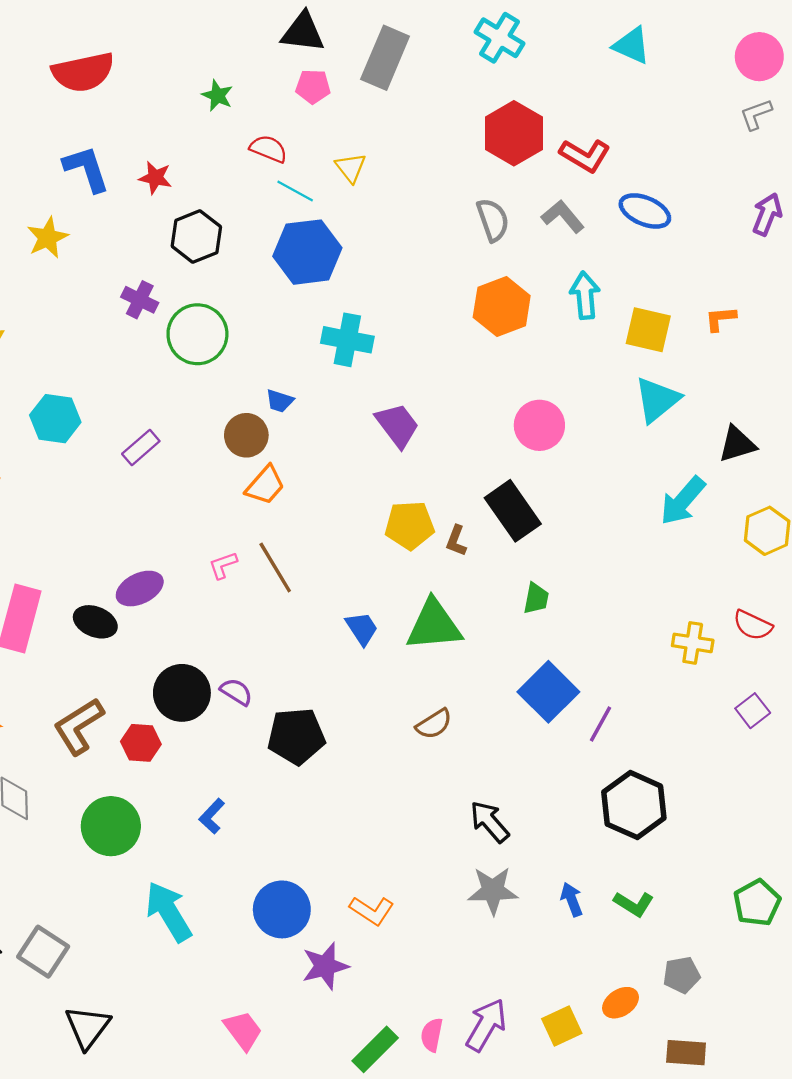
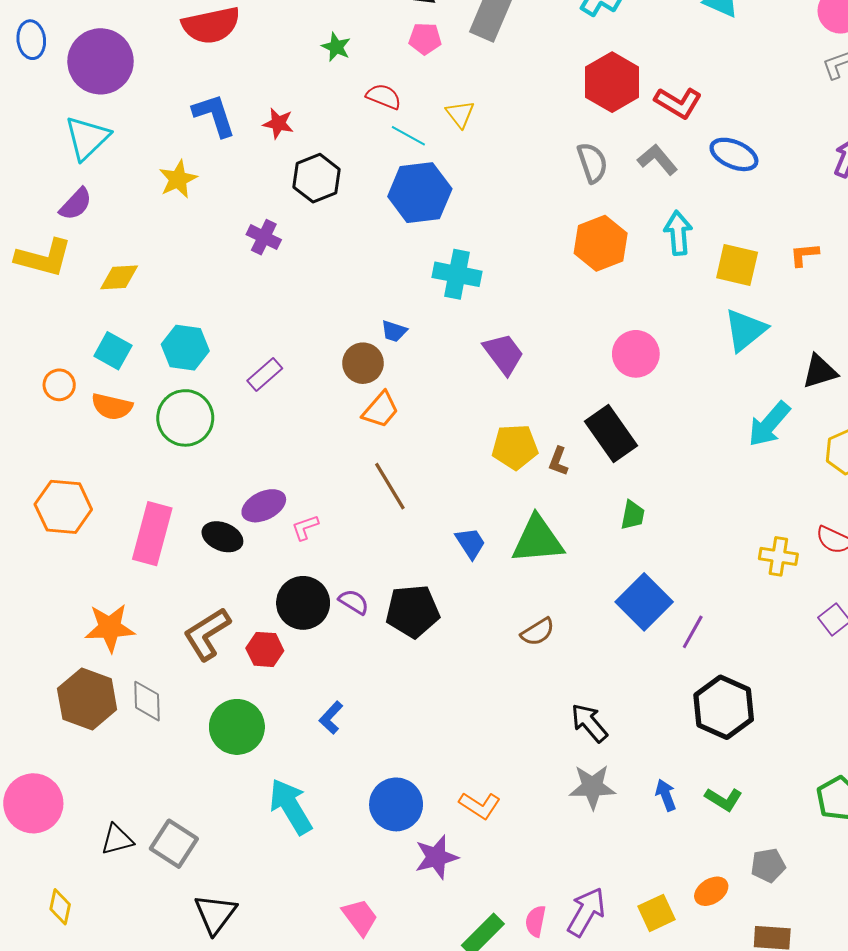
green circle: (197, 334) -> (185, 418), moved
pink L-shape: (223, 565) -> (305, 527), moved
black pentagon: (296, 736) -> (413, 611), moved

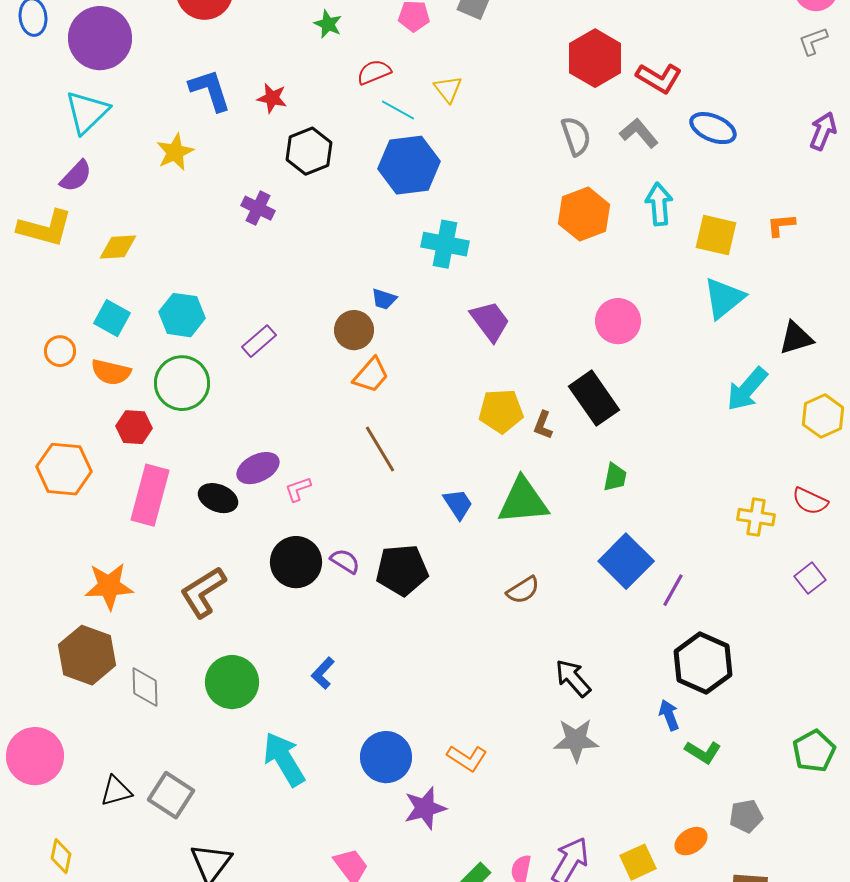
red semicircle: (384, 97) -> (374, 72), turned -44
red hexagon: (265, 649) -> (134, 427), moved
gray diamond: (147, 701) -> (145, 687), moved
blue arrow: (666, 795) -> (669, 715), moved

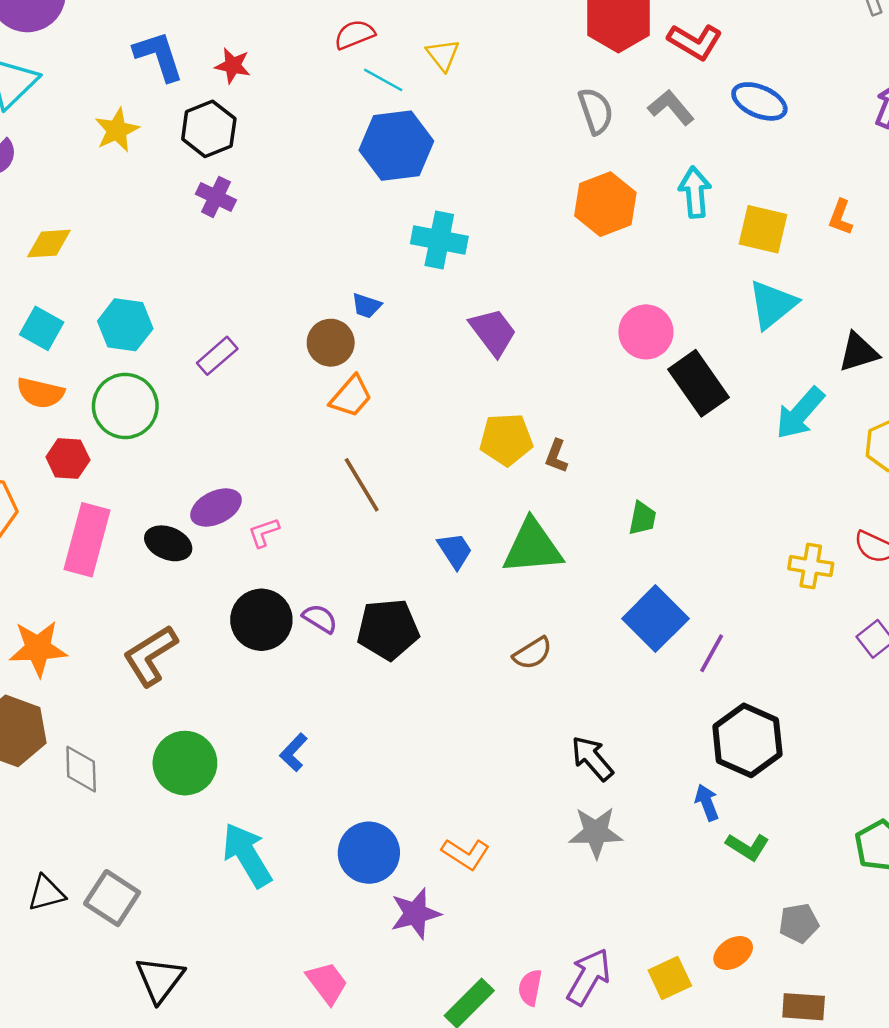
black hexagon: (309, 151) -> (209, 129), moved
orange L-shape: (781, 225) -> (841, 217), turned -64
black rectangle: (594, 398) -> (698, 383), moved

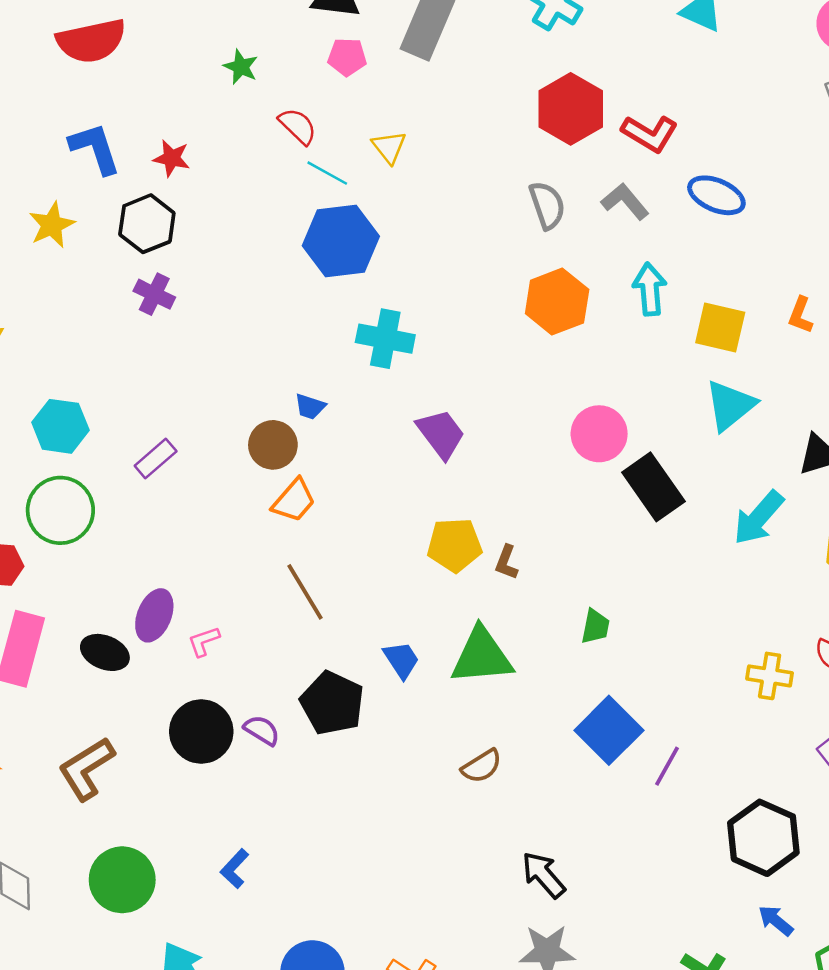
red semicircle: (355, 35) -> (298, 126), turned 66
purple ellipse: (216, 507) -> (154, 615), turned -42
black pentagon: (388, 629) -> (332, 703), moved, turned 30
black hexagon: (747, 740) -> (763, 838), moved
blue arrow: (707, 802) -> (776, 921), moved, turned -30

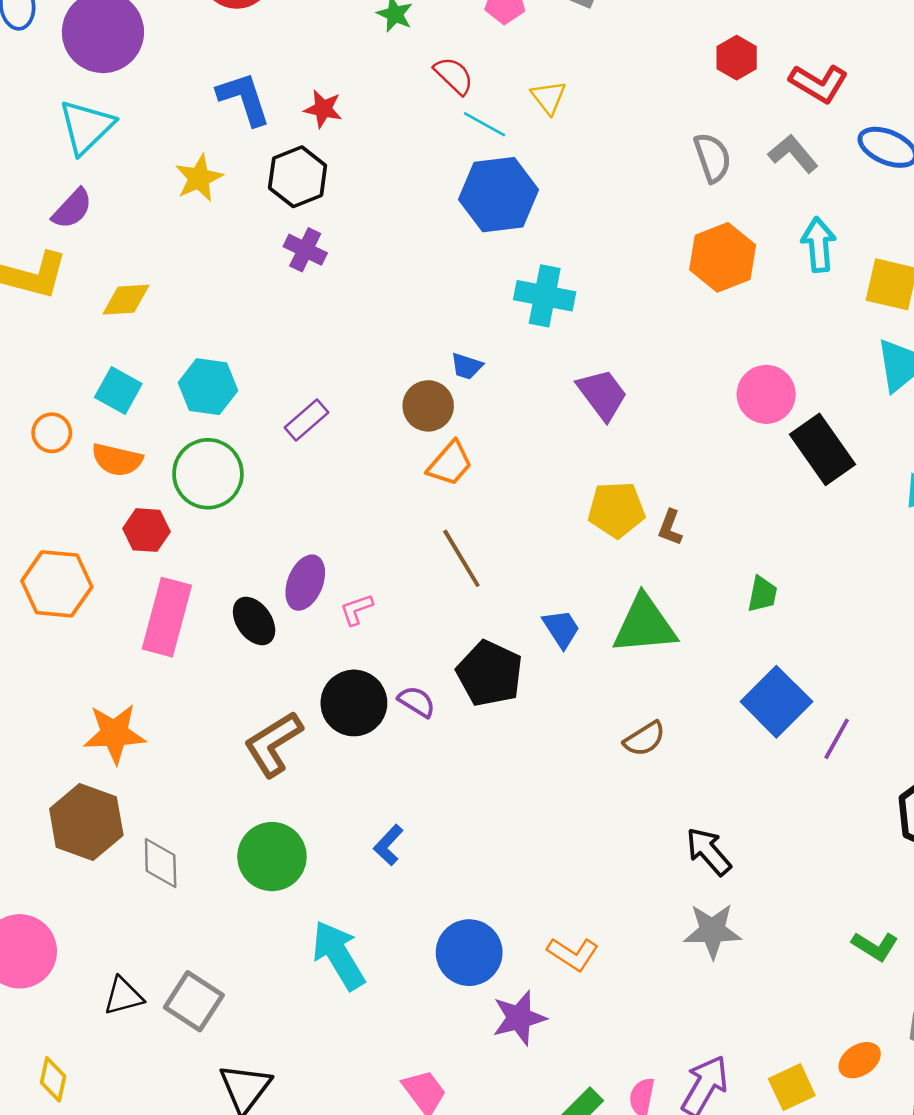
red hexagon: (571, 109) -> (737, 58), size x0.6
black ellipse: (105, 652) -> (254, 621), turned 33
brown L-shape: (86, 769) -> (273, 744), moved

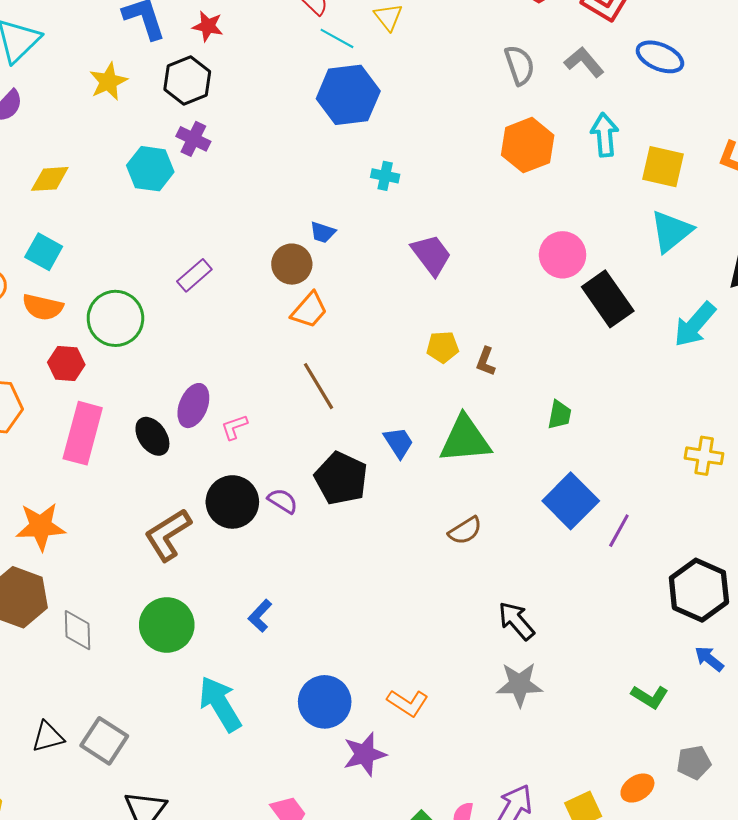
cyan cross: (545, 296) -> (385, 176), size x0.6
cyan hexagon: (208, 387) -> (150, 169), moved
yellow pentagon: (616, 510) -> (443, 347), size x0.7

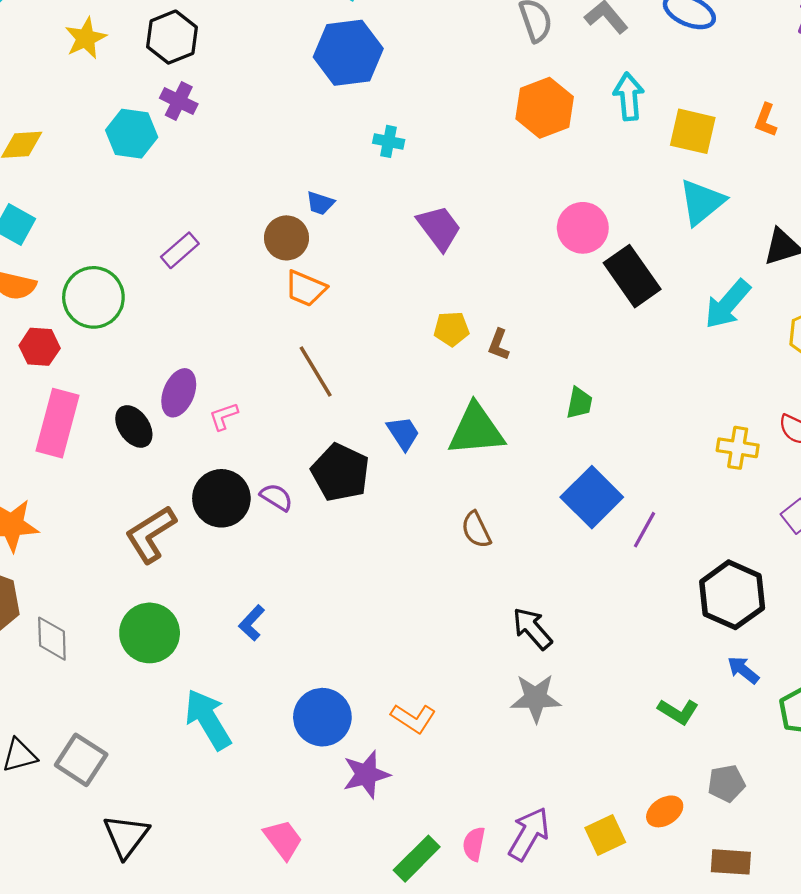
orange trapezoid: (309, 310) -> (306, 288), turned 72
brown semicircle: (465, 531) -> (476, 530), turned 96

